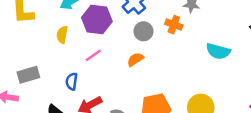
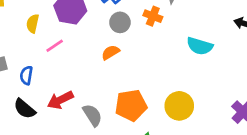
pink line: (93, 55) -> (55, 46), moved
blue semicircle: (72, 81) -> (26, 75), moved

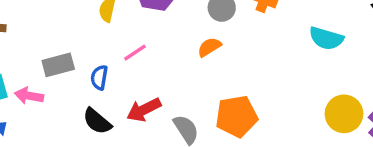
pink line: (55, 46) -> (135, 53), moved
yellow circle: (179, 106) -> (344, 114), moved

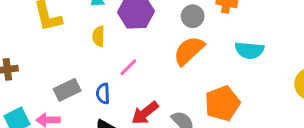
cyan semicircle: (326, 38) -> (249, 50), moved
orange semicircle: (209, 47) -> (189, 51), size x1.6

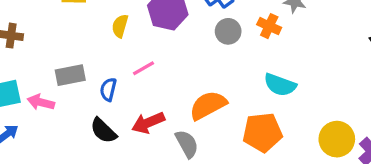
orange semicircle: (189, 51) -> (208, 105), moved
orange pentagon: (222, 103) -> (262, 132), moved

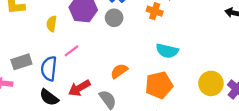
gray circle: (228, 31) -> (114, 18), moved
blue semicircle: (108, 89) -> (49, 69), size x1.5
orange semicircle: (208, 105) -> (119, 71), size x0.7

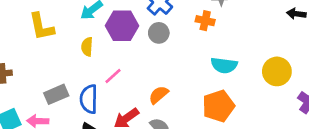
orange semicircle: (119, 71) -> (159, 95), moved
yellow circle: (211, 83) -> (277, 71), moved

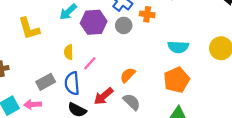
orange cross: (205, 21) -> (147, 14), moved
yellow semicircle: (87, 47) -> (69, 52), moved

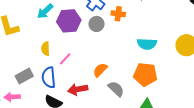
orange pentagon: (177, 80) -> (145, 74), turned 30
red arrow: (104, 96) -> (78, 89), turned 30
gray semicircle: (132, 102) -> (116, 89), moved

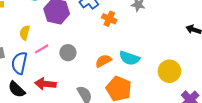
gray circle: (97, 24) -> (68, 53), moved
orange semicircle: (100, 70) -> (103, 61), moved

